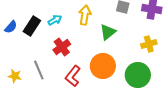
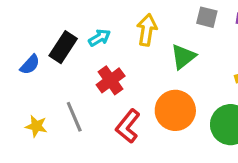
blue semicircle: (11, 27) -> (30, 65), moved

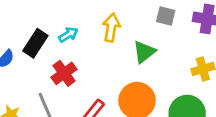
red cross: (111, 80) -> (64, 73), moved

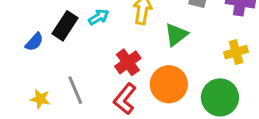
red cross: (64, 73) -> (128, 62), moved

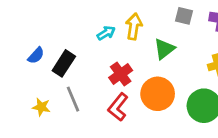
cyan arrow: (99, 17) -> (106, 33), moved
black rectangle: (65, 26) -> (64, 63), moved

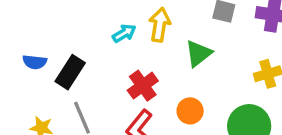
blue semicircle: (36, 55) -> (35, 62), turned 54
orange circle: (158, 94) -> (190, 111), size x0.6

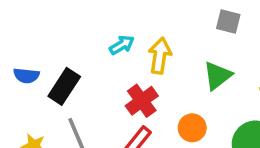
yellow arrow: (160, 25) -> (160, 56), moved
green triangle: (198, 54) -> (217, 76), moved

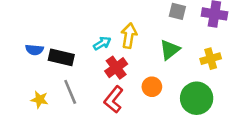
cyan arrow: (122, 45) -> (102, 43), moved
black rectangle: (64, 86) -> (61, 57), turned 70

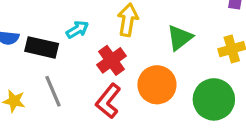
cyan arrow: (102, 43) -> (77, 30), moved
orange circle: (152, 87) -> (157, 85), size x1.5

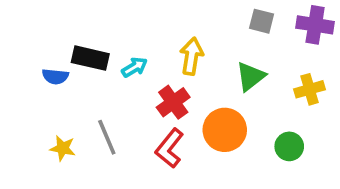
black rectangle: (42, 47) -> (90, 58), moved
green circle: (214, 99) -> (289, 146), size x0.6

